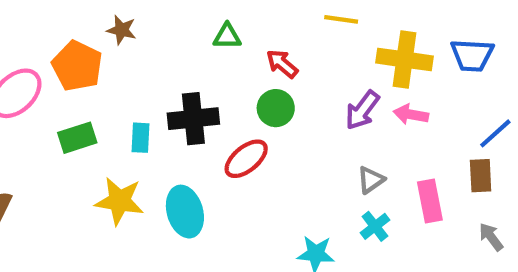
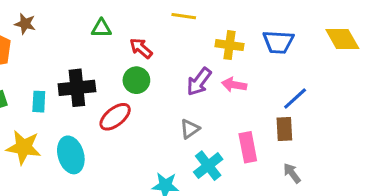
yellow cross: (405, 60) -> (229, 45), size x0.7
gray triangle: (371, 180) -> (190, 129), moved
cyan cross: (375, 226) -> (208, 166), size x1.4

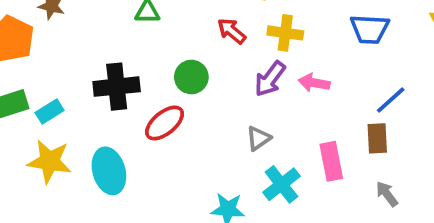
yellow cross: (229, 45) -> (285, 33), moved
red arrow: (141, 48) -> (232, 31), moved
cyan rectangle: (39, 102) -> (50, 112), moved, turned 55

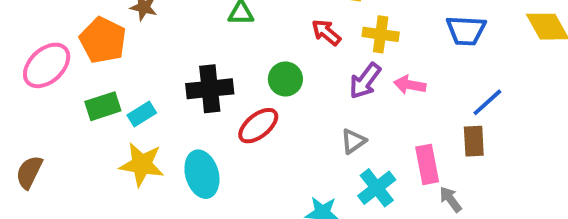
gray arrow: (387, 194) -> (450, 199), moved

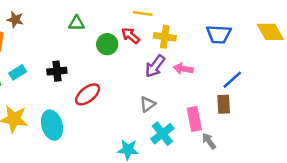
green circle: (285, 79) -> (107, 44), moved
black cross: (210, 89) -> (57, 71), size x0.7
cyan rectangle: (142, 114) -> (18, 72), moved

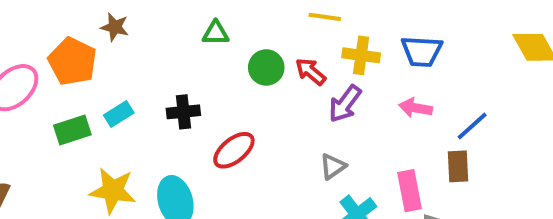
blue trapezoid: (219, 34) -> (422, 51), moved
red arrow: (130, 36) -> (311, 72), moved
pink arrow: (183, 69) -> (416, 108), moved

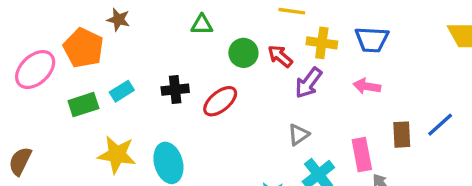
blue line: (472, 126) -> (440, 125), moved
red ellipse: (234, 150) -> (220, 101), moved

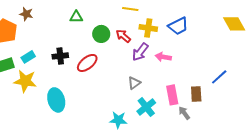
blue trapezoid: (372, 40) -> (178, 26), turned -30
pink arrow: (367, 86) -> (163, 57), moved
brown rectangle: (402, 135) -> (196, 94), moved
yellow star: (117, 155) -> (25, 81), moved

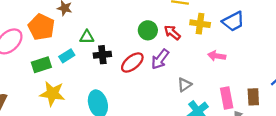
green triangle: (76, 17) -> (87, 37), moved
purple arrow: (140, 52) -> (160, 59), moved
yellow star: (25, 81) -> (52, 94), moved

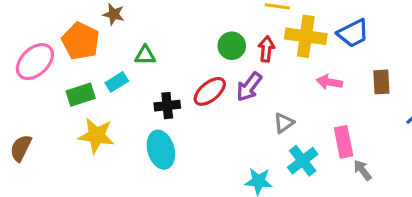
yellow cross: (200, 24) -> (306, 36), size x1.4
red arrow: (172, 33) -> (266, 49), turned 56
black cross: (102, 55) -> (167, 106), moved
brown rectangle: (253, 97) -> (381, 82), moved

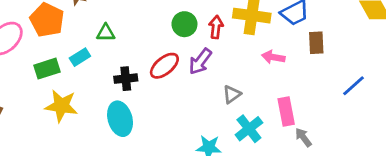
brown rectangle: (381, 82) -> (316, 43), moved

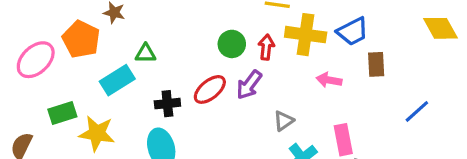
cyan rectangle: (80, 57) -> (117, 80), size x1.5
green rectangle: (47, 69) -> (62, 113), moved

